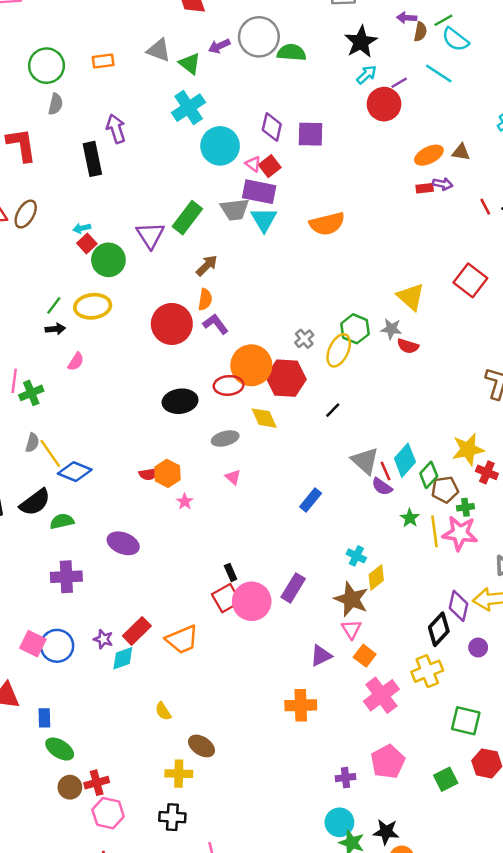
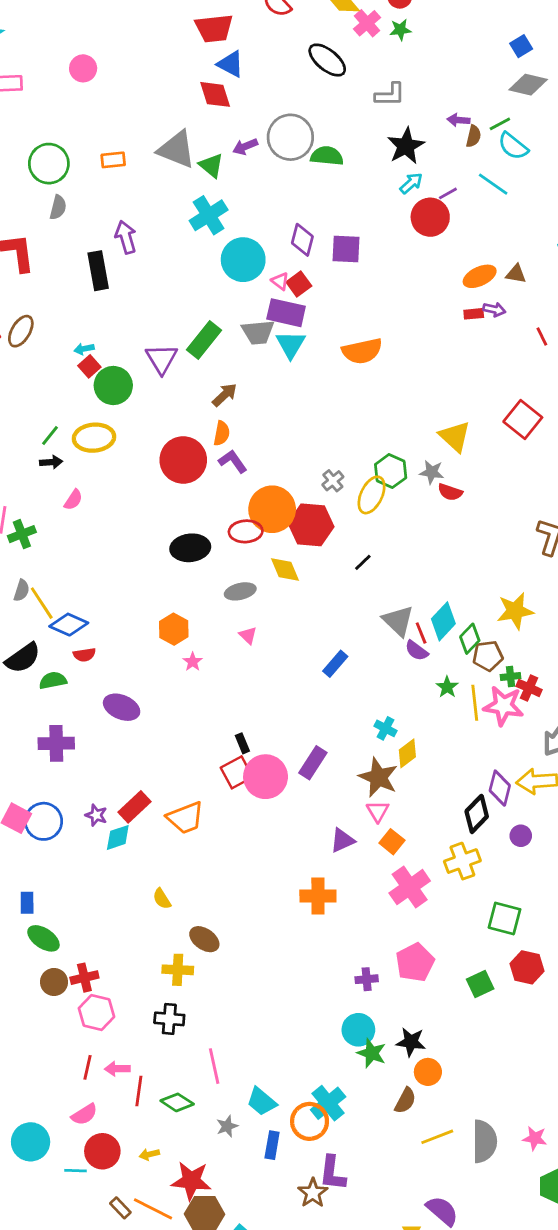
gray triangle: (159, 50) -> (177, 149), size x1.4
red cross: (487, 472) -> (529, 688), moved
red semicircle: (149, 474) -> (84, 655), moved

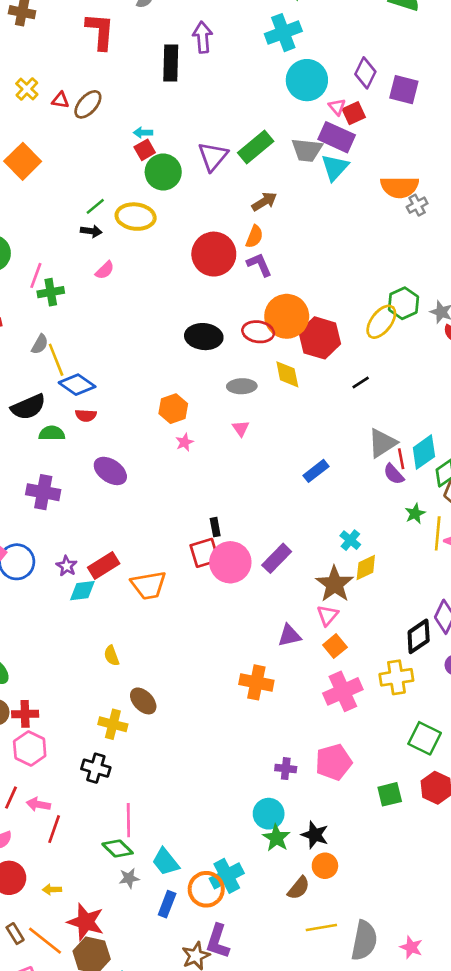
gray cross: (333, 481) -> (417, 205), moved
gray triangle: (398, 621) -> (382, 443), turned 32
green diamond: (177, 1102) -> (118, 849), moved

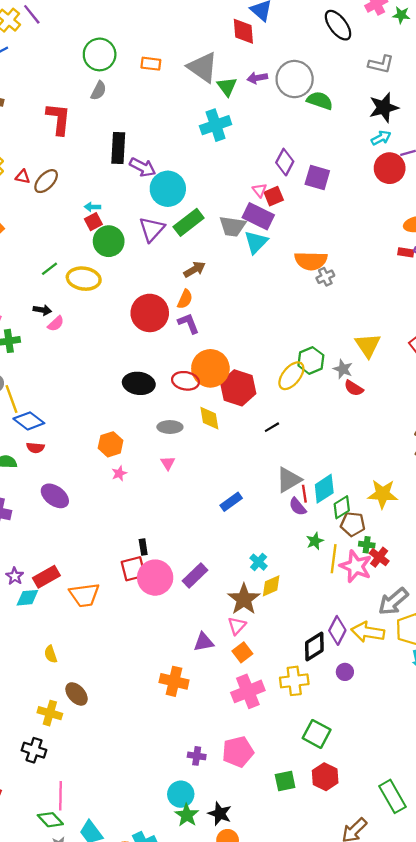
purple arrow: (203, 37) -> (143, 167), moved, turned 120
cyan circle: (307, 80) -> (168, 189), moved
black arrow: (91, 231) -> (42, 310), moved

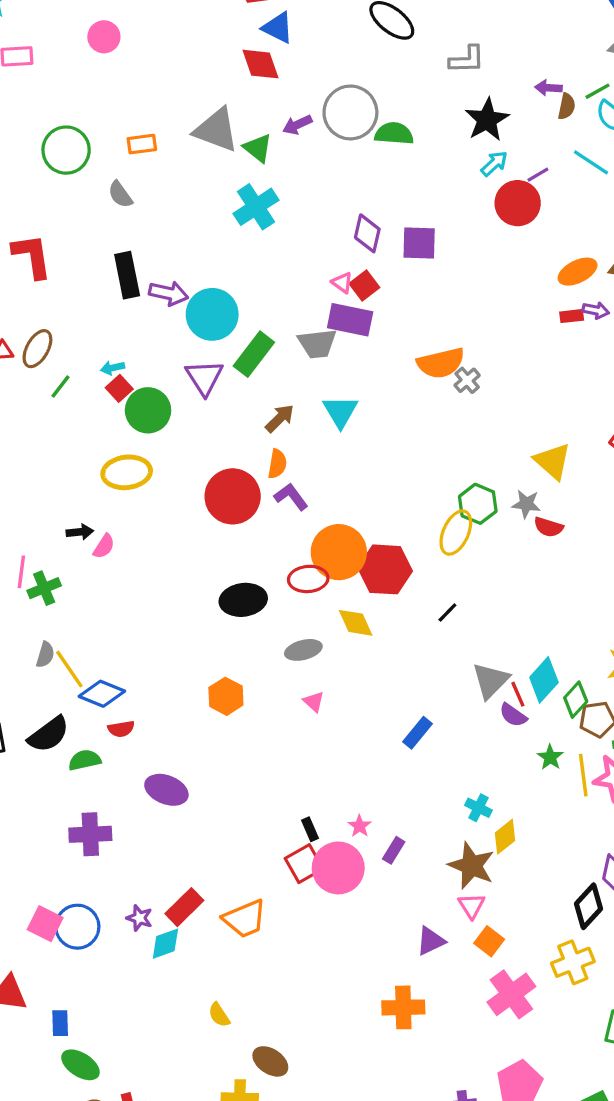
gray semicircle: (99, 91) -> (120, 194), moved, turned 132
cyan triangle: (256, 242) -> (340, 412), moved
green line: (49, 269) -> (61, 387), moved
pink star: (119, 473) -> (360, 826), moved
purple rectangle: (195, 576) -> (394, 850), size x0.7

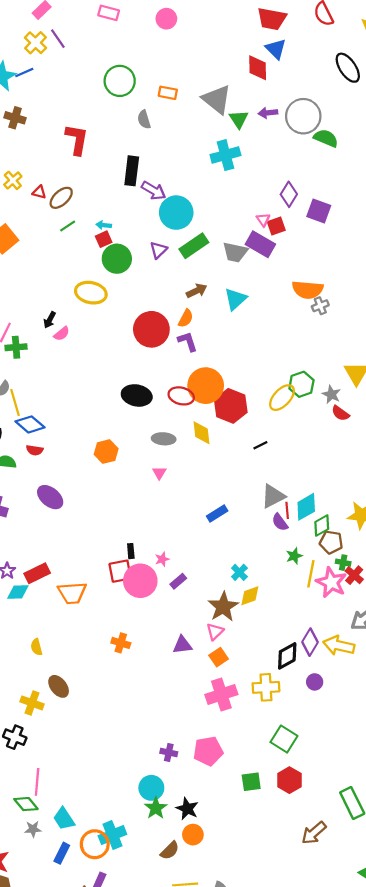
purple triangle: (204, 377) -> (158, 250), size x0.7
black arrow: (80, 532) -> (50, 320), turned 105
orange cross: (403, 1007) -> (121, 643), moved, size x0.7

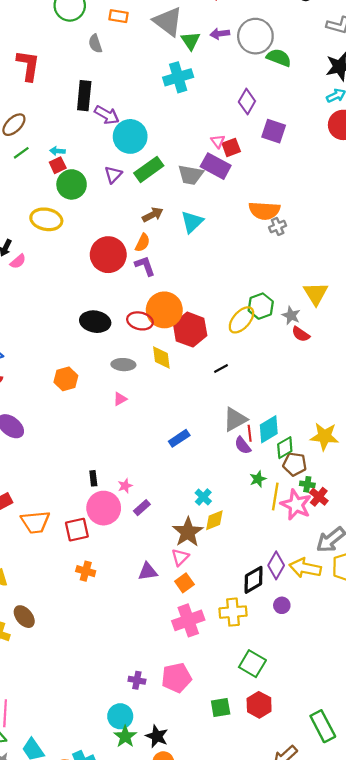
purple diamond: (289, 194) -> (247, 101), moved
pink triangle: (159, 473) -> (120, 399), turned 32
red square: (120, 571) -> (77, 530), moved

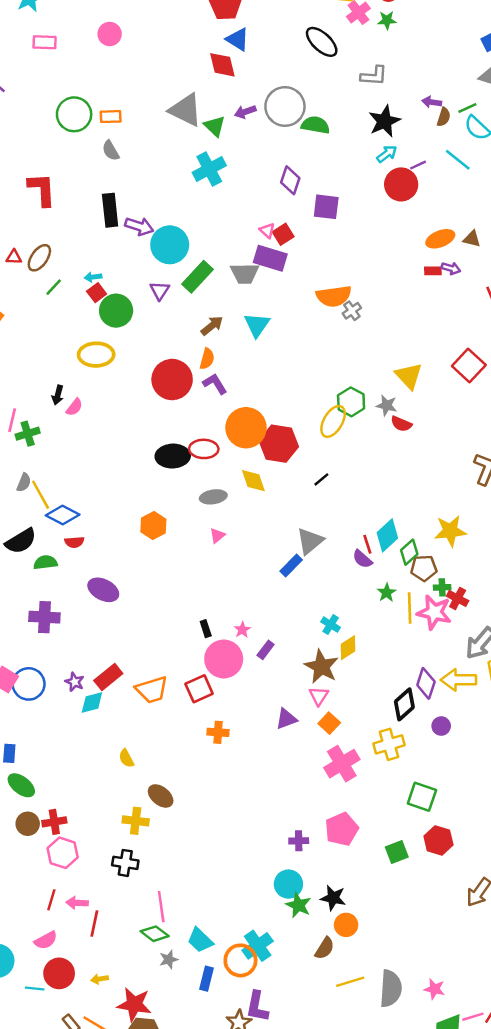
orange rectangle: (119, 16) -> (111, 117), moved
red ellipse: (140, 321) -> (204, 449), moved
gray triangle: (235, 419) -> (310, 541), moved

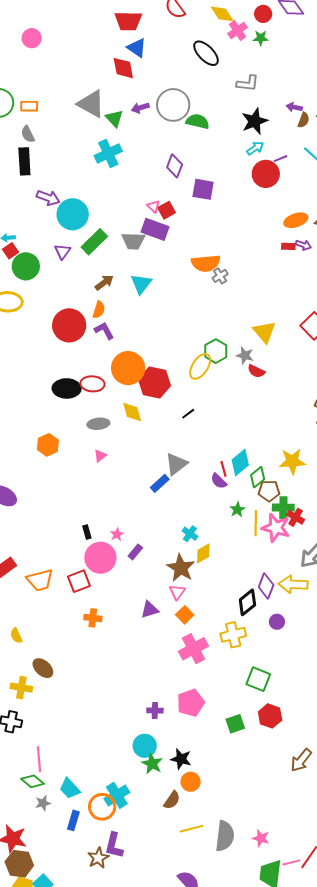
black rectangle: (110, 210) -> (24, 161), moved
green cross: (442, 587) -> (283, 508), size x1.5

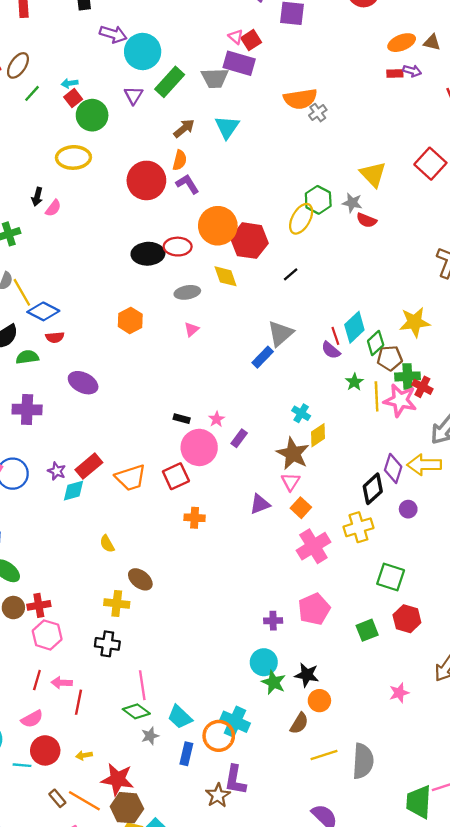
black rectangle: (87, 532) -> (182, 419), turned -56
cyan cross: (117, 795) -> (235, 722), turned -30
pink star: (261, 838) -> (399, 693), moved, turned -30

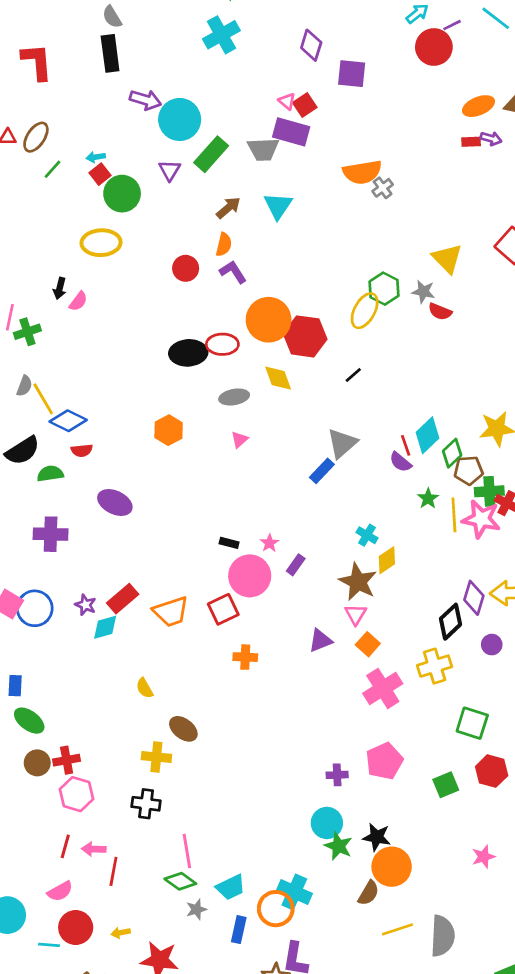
red circle: (146, 180) -> (186, 268), size x0.6
orange circle: (319, 701) -> (392, 867), size x1.5
cyan trapezoid: (180, 717) -> (231, 887), turned -68

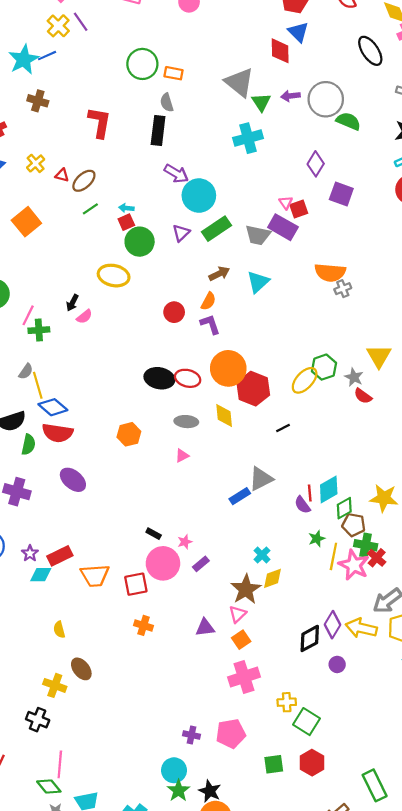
red semicircle: (82, 450) -> (57, 433), size x1.8
green semicircle: (50, 474) -> (28, 445), turned 96
yellow cross: (435, 666) -> (287, 702), moved, size x0.7

